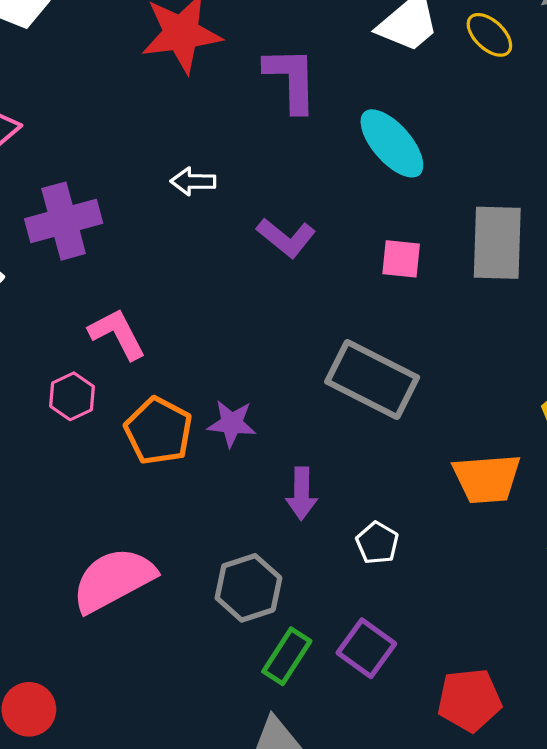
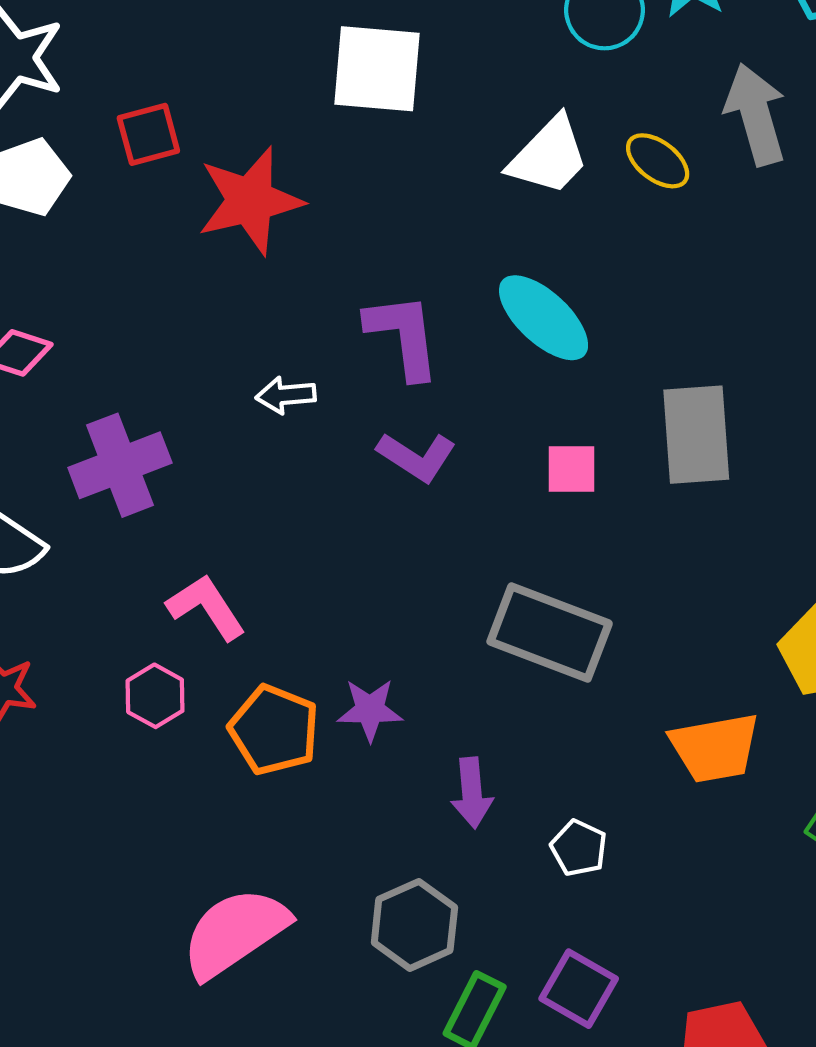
purple L-shape: (291, 79) -> (403, 336), moved

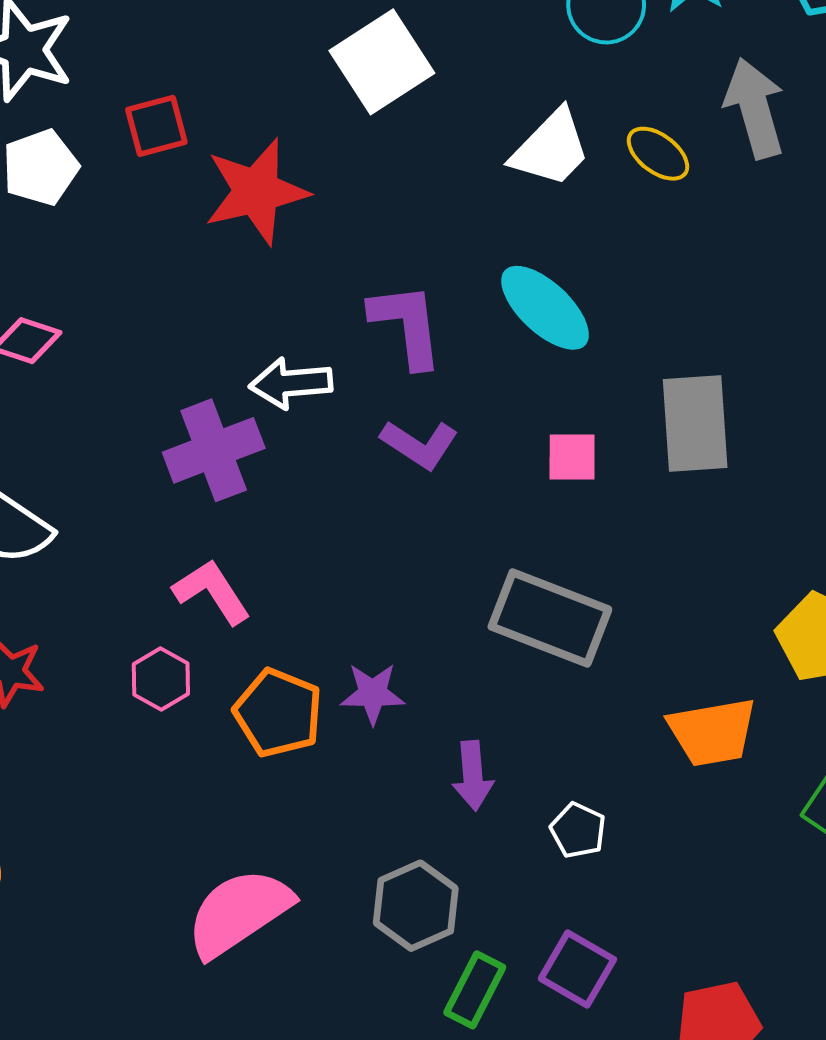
white square: (377, 69) -> (382, 62), turned -38
white arrow: (286, 395) -> (291, 383), size x1.4
purple cross: (120, 465) -> (214, 450), moved

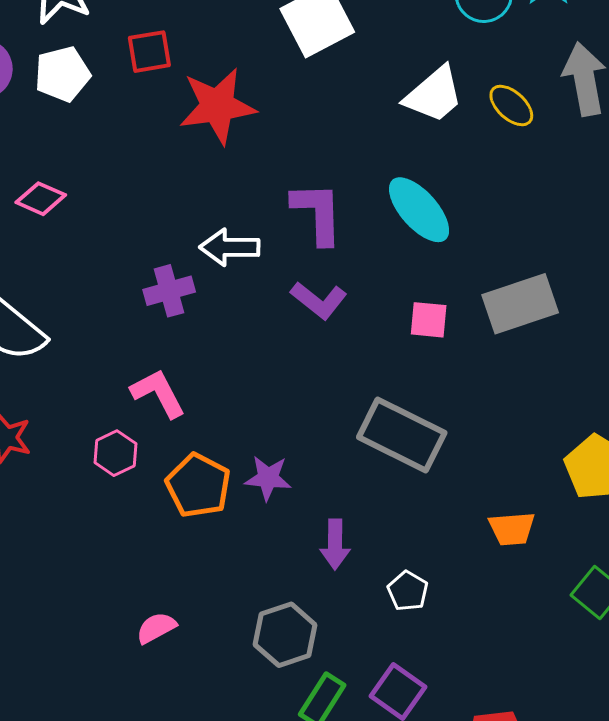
gray rectangle: (695, 424) -> (520, 304), turned 70
purple cross: (214, 450) -> (169, 291), size x0.7
orange trapezoid: (712, 732) -> (512, 529), size x0.7
pink semicircle: (239, 913) -> (156, 628), size x0.5

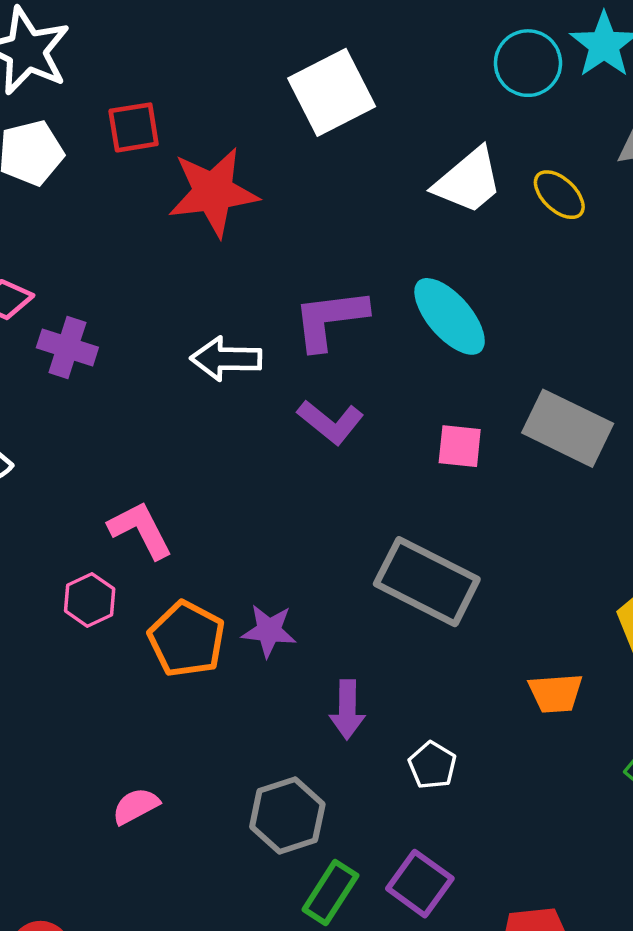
purple L-shape: (317, 213) -> (330, 319), turned -96
purple cross: (169, 291) -> (67, 347), moved, turned 33
gray rectangle: (520, 304) -> (568, 428), turned 44

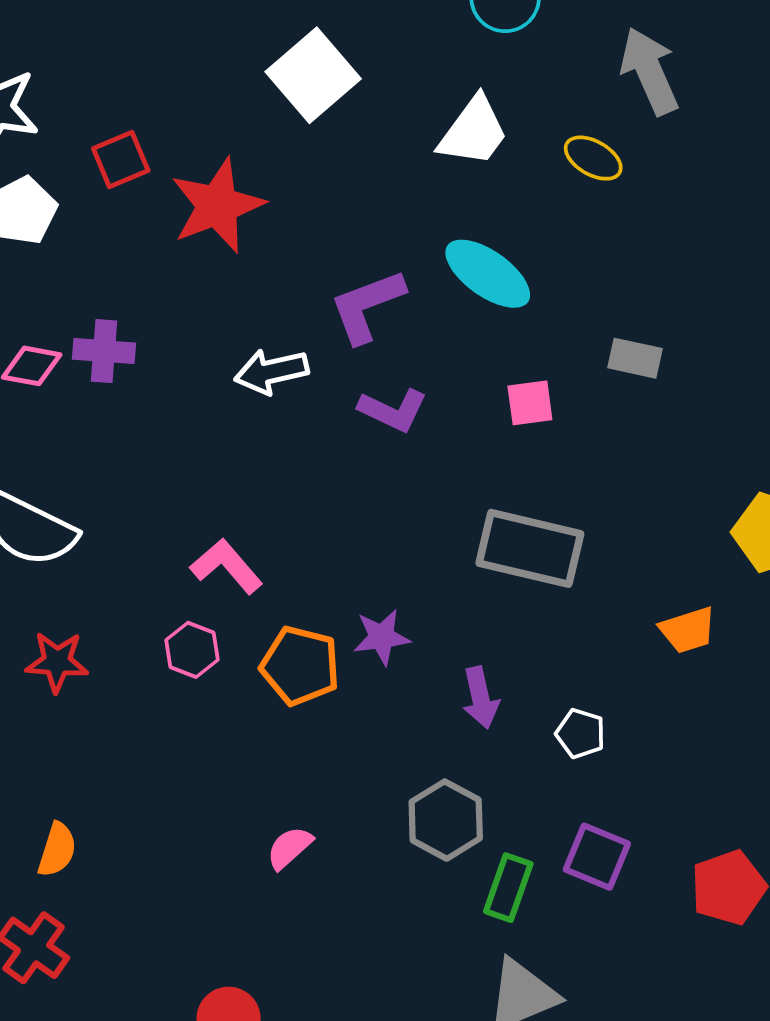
yellow ellipse: (559, 195) -> (593, 158), moved
purple cross: (67, 347) -> (104, 351), moved
gray rectangle: (568, 428) -> (635, 358), size x0.6

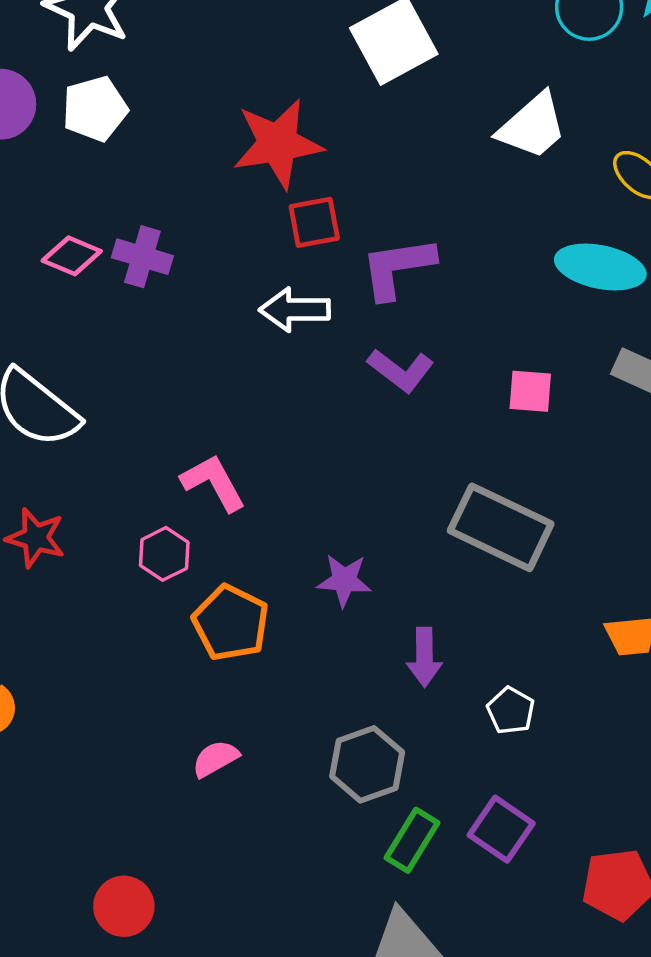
red square: (121, 159) -> (314, 222), moved
cyan ellipse: (488, 274) -> (600, 267), moved, turned -36
orange pentagon: (300, 666) -> (231, 623), moved

